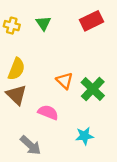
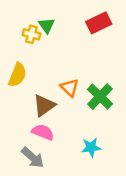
yellow cross: (12, 26) -> (31, 34), moved
brown triangle: (16, 95) -> (44, 105), moved, turned 40
pink semicircle: (48, 112) -> (43, 132), moved

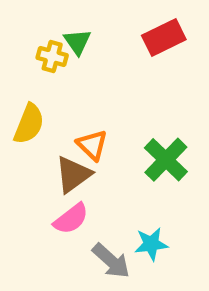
orange triangle: (70, 88) -> (92, 145), moved
pink semicircle: (43, 132) -> (71, 219), turned 120
gray arrow: (33, 158) -> (111, 261), moved

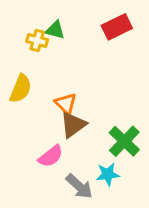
green triangle: (77, 42) -> (55, 30), turned -40
green cross: (166, 160) -> (124, 141), moved
brown triangle: (73, 174) -> (73, 125), moved

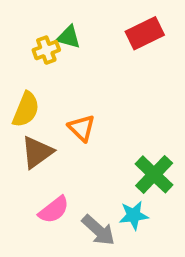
yellow cross: (37, 40) -> (46, 50), turned -35
brown triangle: (73, 125) -> (37, 152), moved
pink semicircle: (51, 156) -> (54, 210), moved

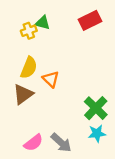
yellow semicircle: (26, 109) -> (29, 68), moved
pink semicircle: (54, 210) -> (33, 143), moved
cyan star: (134, 215) -> (97, 133), moved

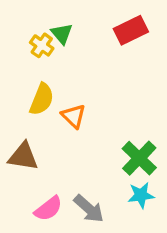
green triangle: (43, 23) -> (62, 34), turned 35
yellow cross: (29, 31) -> (42, 45), turned -35
brown triangle: (23, 94) -> (23, 156), moved, turned 45

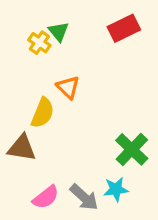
yellow semicircle: (42, 99) -> (43, 113), moved
orange triangle: (74, 116) -> (68, 87), moved
cyan star: (141, 195) -> (116, 189), moved

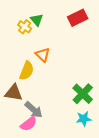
cyan star: (116, 189) -> (84, 119), moved
gray arrow: (84, 197) -> (34, 110), moved

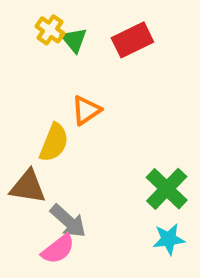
red rectangle: (78, 18) -> (132, 40), moved
yellow cross: (25, 27) -> (50, 30), moved
orange triangle: (43, 55) -> (86, 110), turned 42

